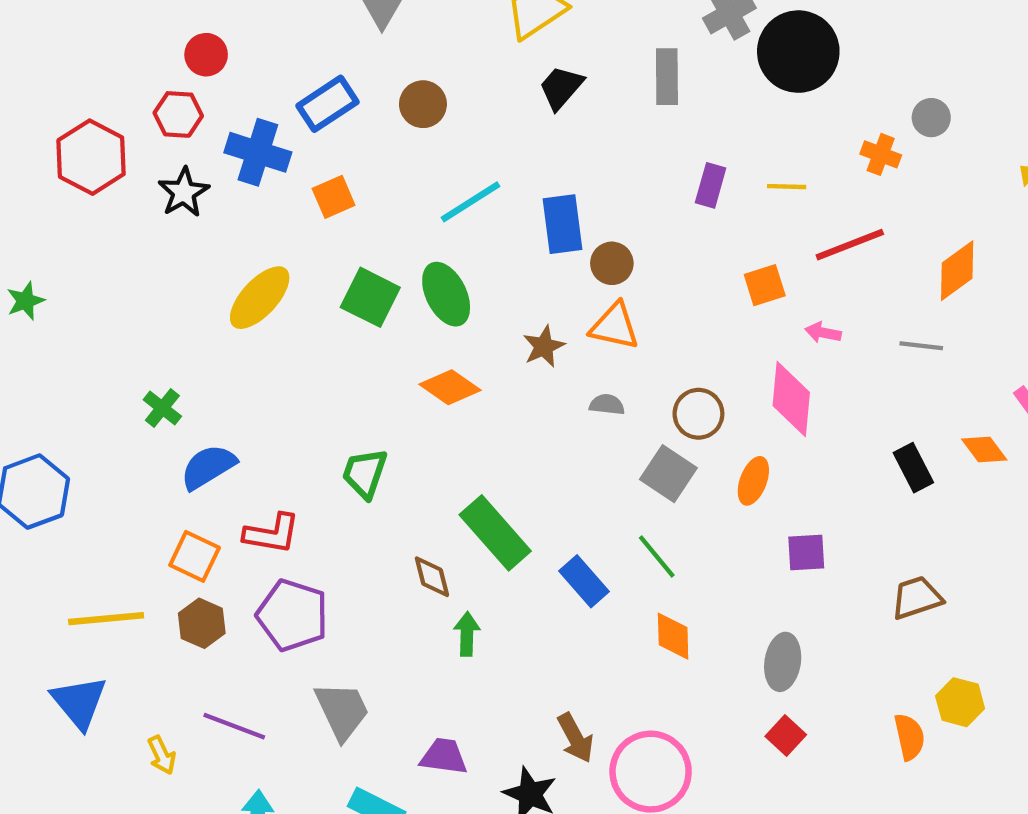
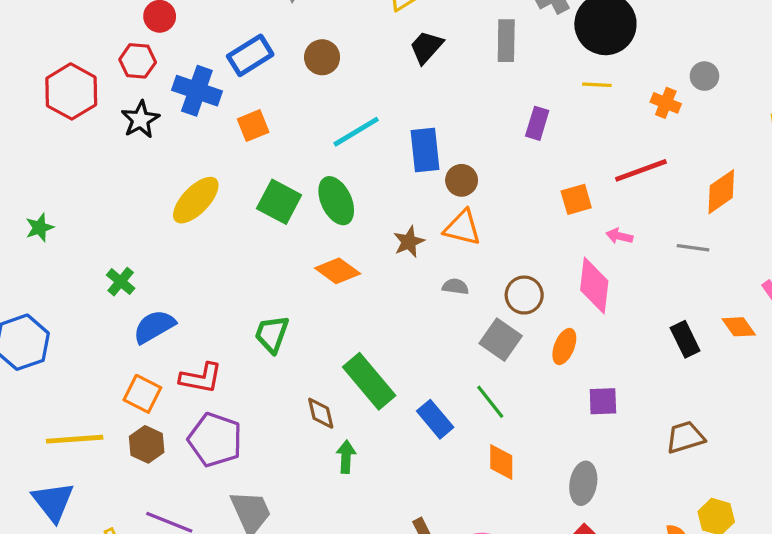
yellow line: (787, 187) -> (597, 85), moved
green star: (25, 301) -> (40, 228), moved

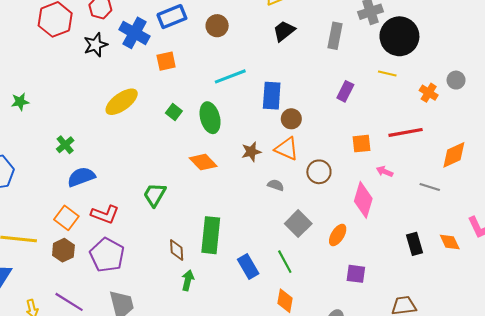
green square: (279, 202) -> (174, 112), size x0.6
brown circle: (524, 295) -> (319, 172), moved
green rectangle: (369, 381) -> (211, 235), turned 36

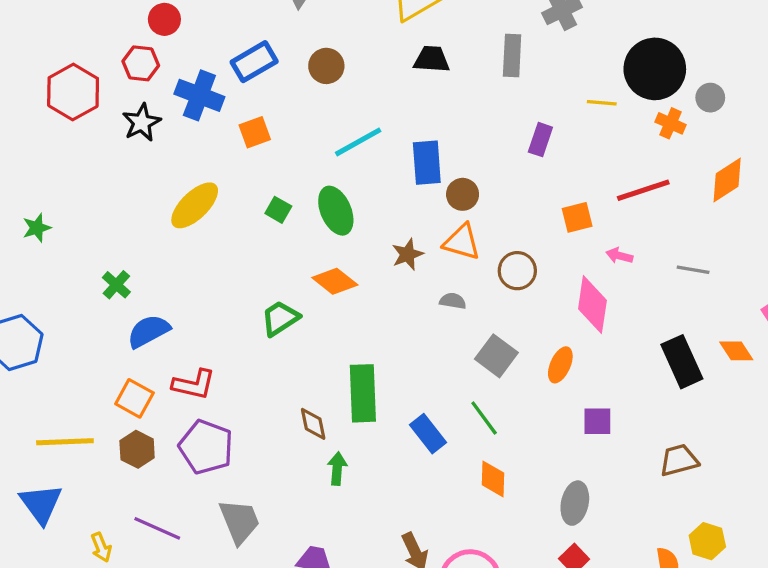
black trapezoid: (284, 31) -> (432, 59), turned 50
black circle: (399, 36) -> (655, 69), moved
orange diamond: (454, 155) -> (727, 180), moved
green trapezoid: (155, 195) -> (280, 318), moved, turned 35
black rectangle: (415, 244) -> (682, 362), size x1.4

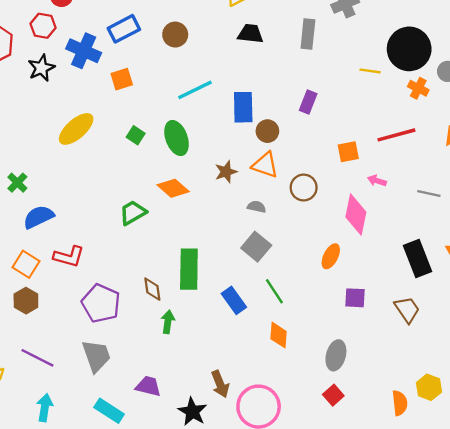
purple rectangle: (540, 140) -> (308, 102), moved
gray square: (496, 356) -> (256, 247), moved
purple pentagon: (206, 447) -> (101, 303), moved
brown trapezoid: (679, 460) -> (407, 310), moved, turned 68

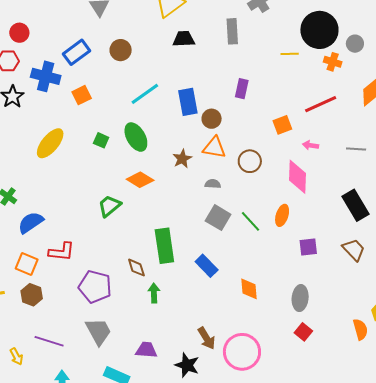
green line: (274, 291) -> (251, 221), moved

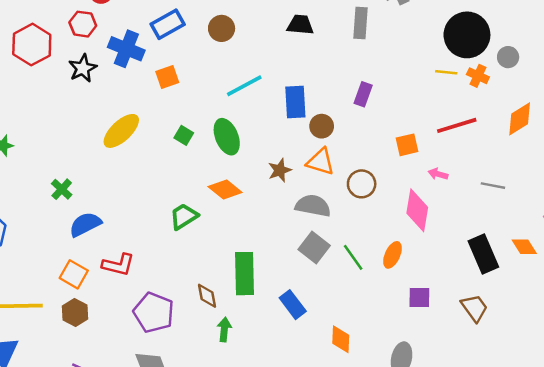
yellow line: (290, 54) -> (446, 72), moved
gray semicircle: (213, 184) -> (313, 206), size x1.8

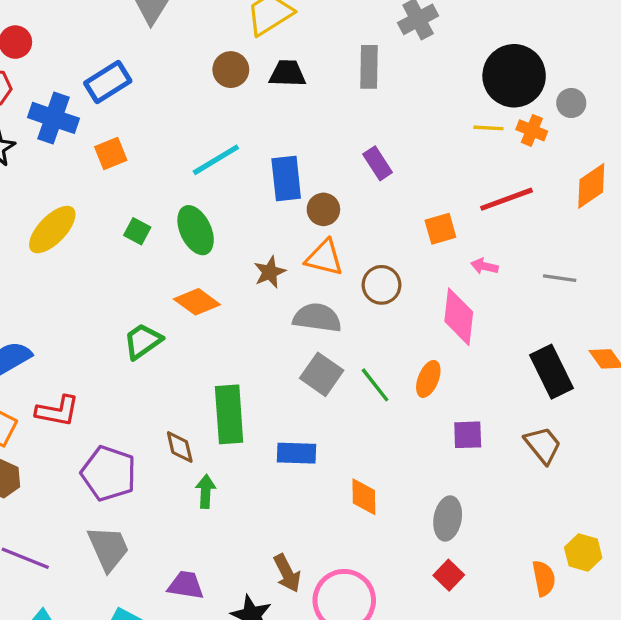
brown circle: (222, 28) -> (231, 70), moved
purple rectangle: (363, 94) -> (378, 163), turned -50
blue rectangle: (293, 305) -> (296, 453), turned -48

